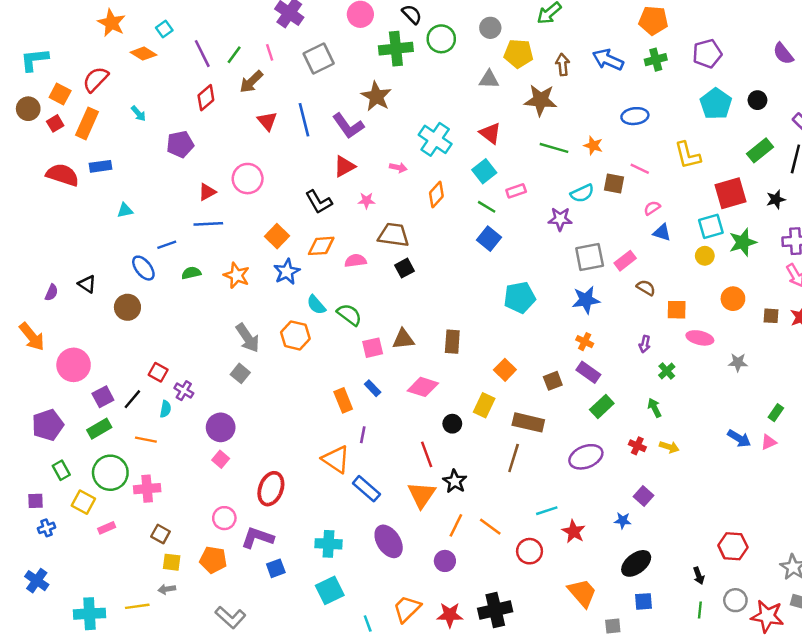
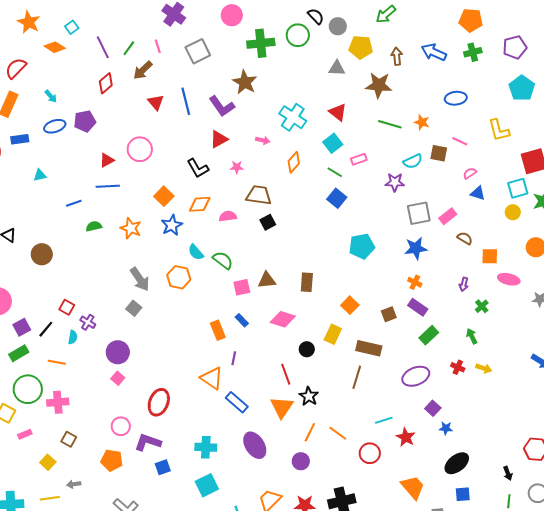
black semicircle: (412, 14) -> (316, 16), moved
blue ellipse: (143, 268) -> (55, 126), moved, turned -70
purple square: (643, 496) -> (433, 408), moved
yellow square: (172, 562) -> (48, 462), moved, turned 35

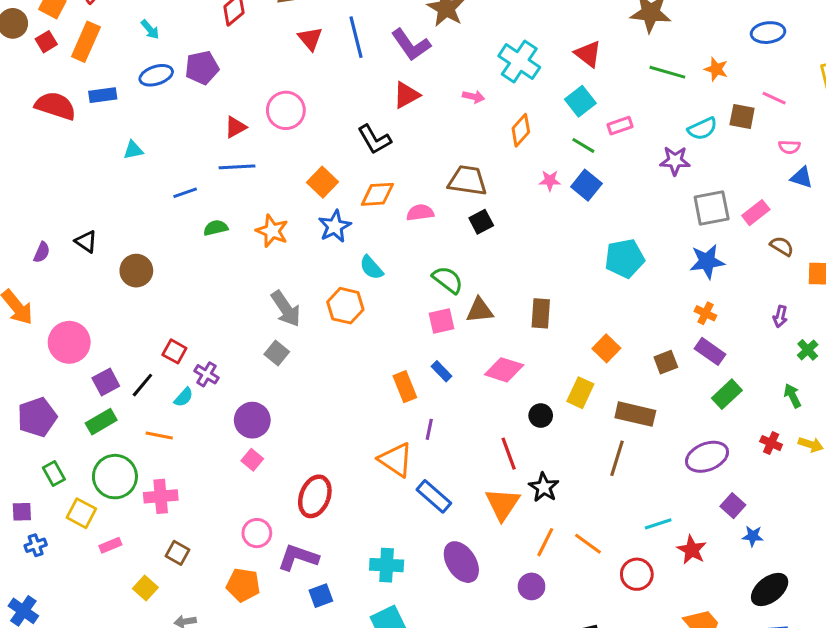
pink star: (237, 167) -> (550, 181), moved
pink semicircle: (470, 173) -> (789, 147), turned -144
green semicircle: (223, 260) -> (448, 280), moved
cyan semicircle: (73, 337) -> (184, 397), turned 32

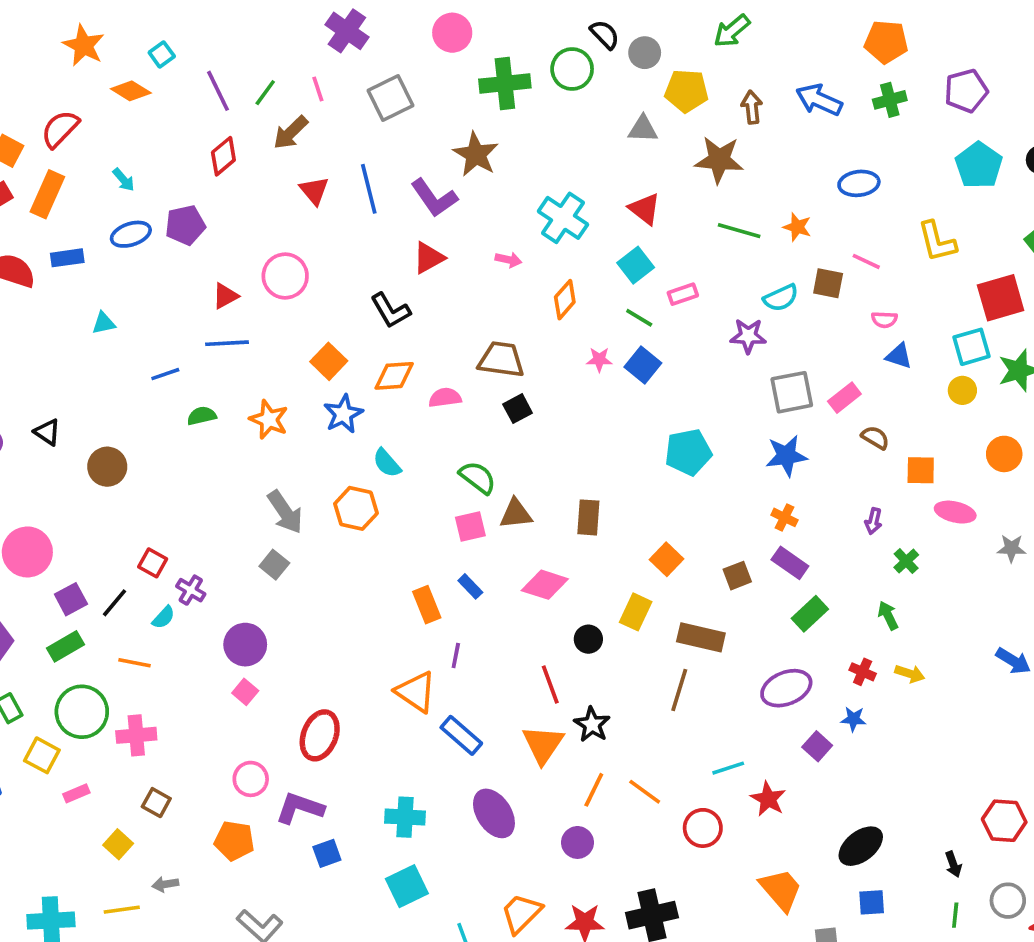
blue star: (753, 536) -> (853, 719), moved

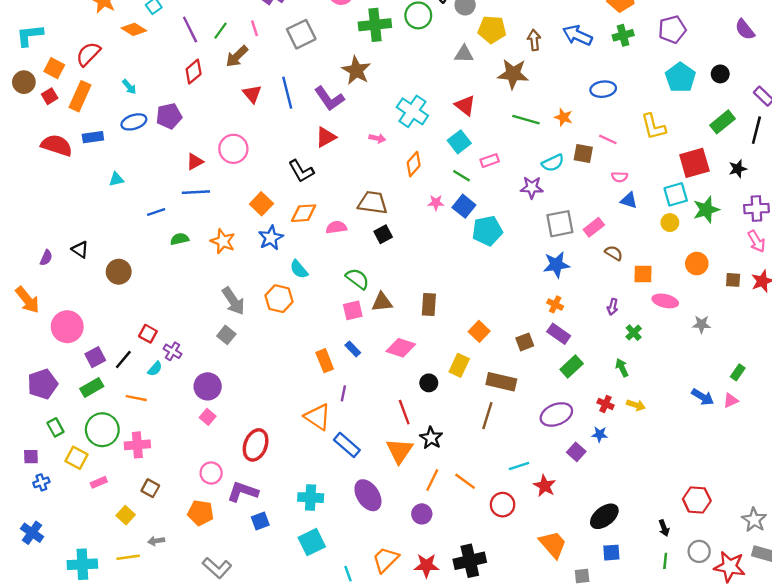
cyan pentagon: (688, 452) -> (487, 231), moved

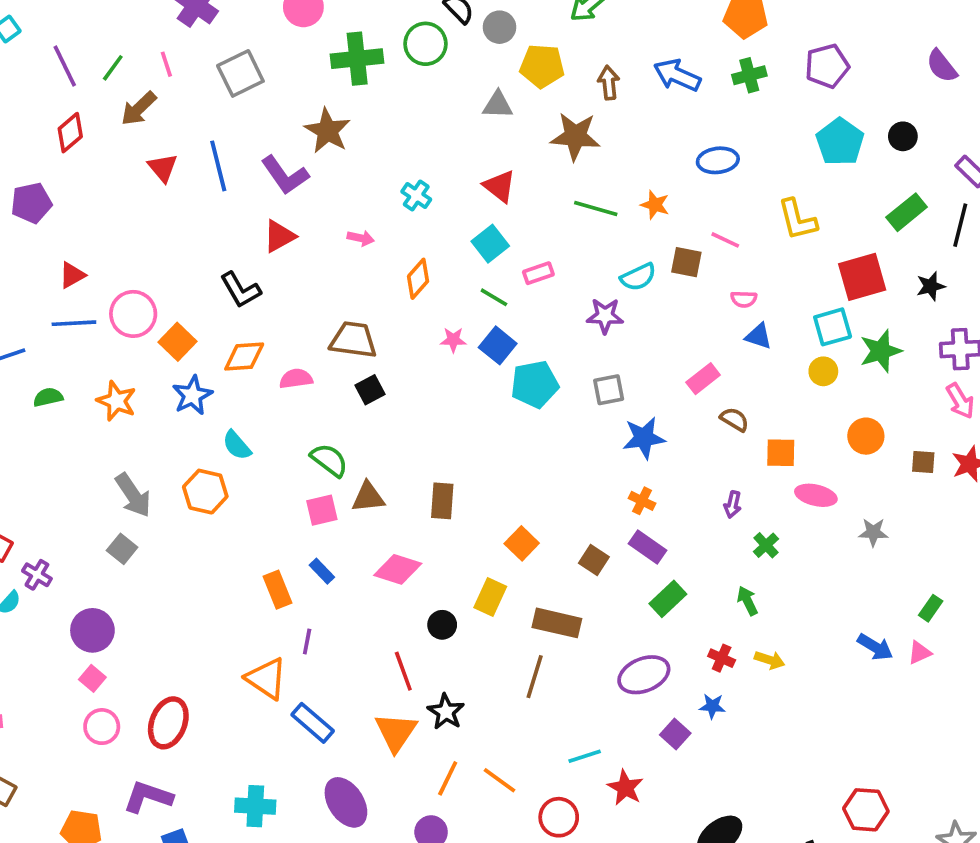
cyan cross: (412, 111) -> (416, 196), size x0.6
pink circle: (233, 149) -> (133, 314), moved
gray square: (560, 224) -> (609, 390), moved, size x0.7
brown square: (525, 342) -> (594, 560), turned -36
pink circle: (211, 473) -> (102, 727), moved

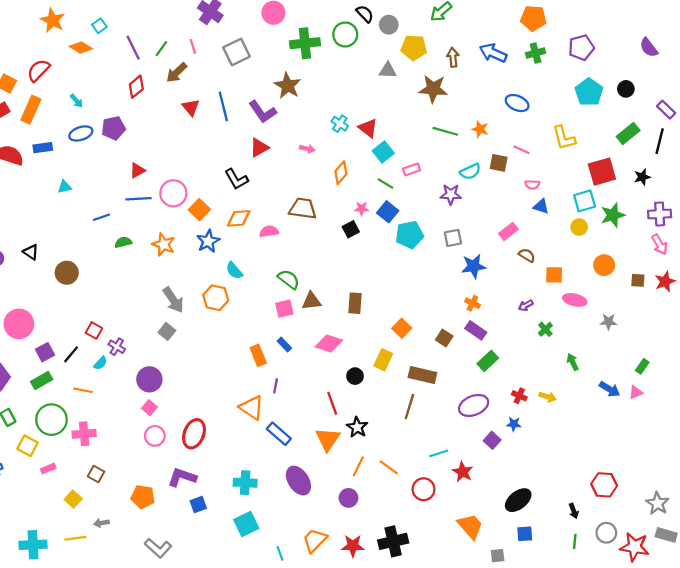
blue ellipse: (718, 160) -> (517, 103), turned 30
red triangle: (500, 186) -> (368, 128), moved
black square: (370, 390) -> (351, 229), moved
purple arrow: (733, 505) -> (526, 305), turned 48
green arrow: (747, 601) -> (573, 362), moved

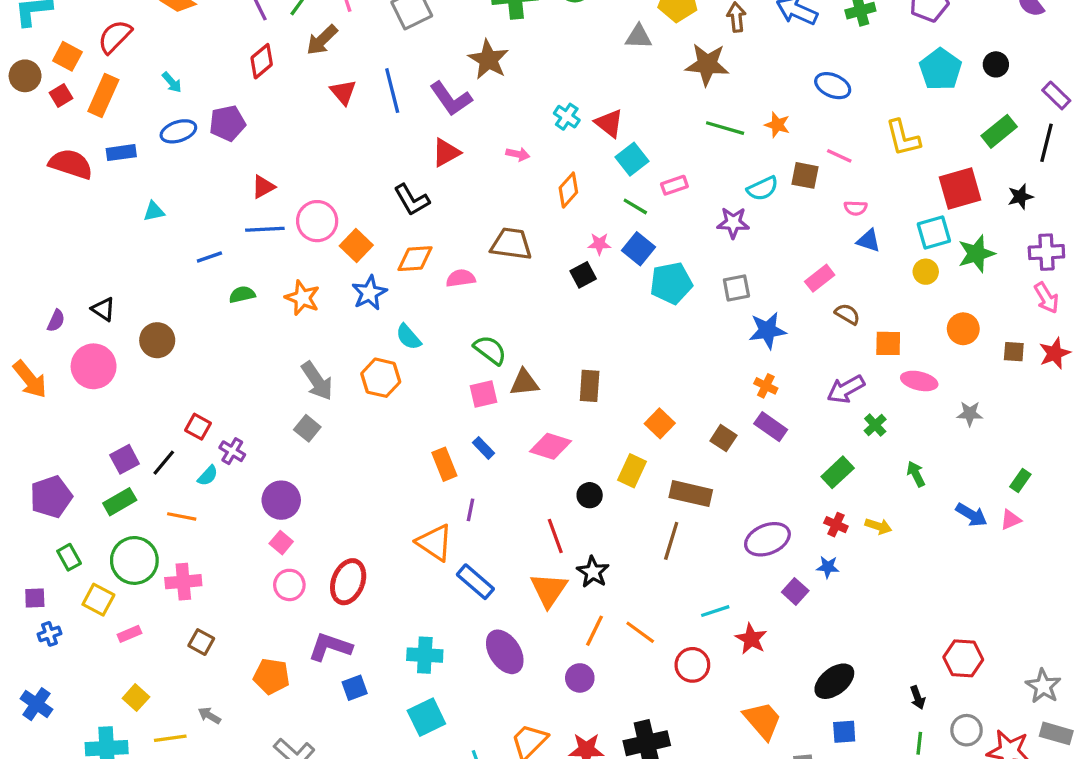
purple arrow: (526, 305) -> (846, 389), size x1.6
pink circle: (19, 324) -> (94, 366), moved
green rectangle: (488, 361) -> (838, 472), moved
yellow square: (73, 499) -> (136, 698), moved
gray arrow: (102, 523) -> (209, 715), turned 40

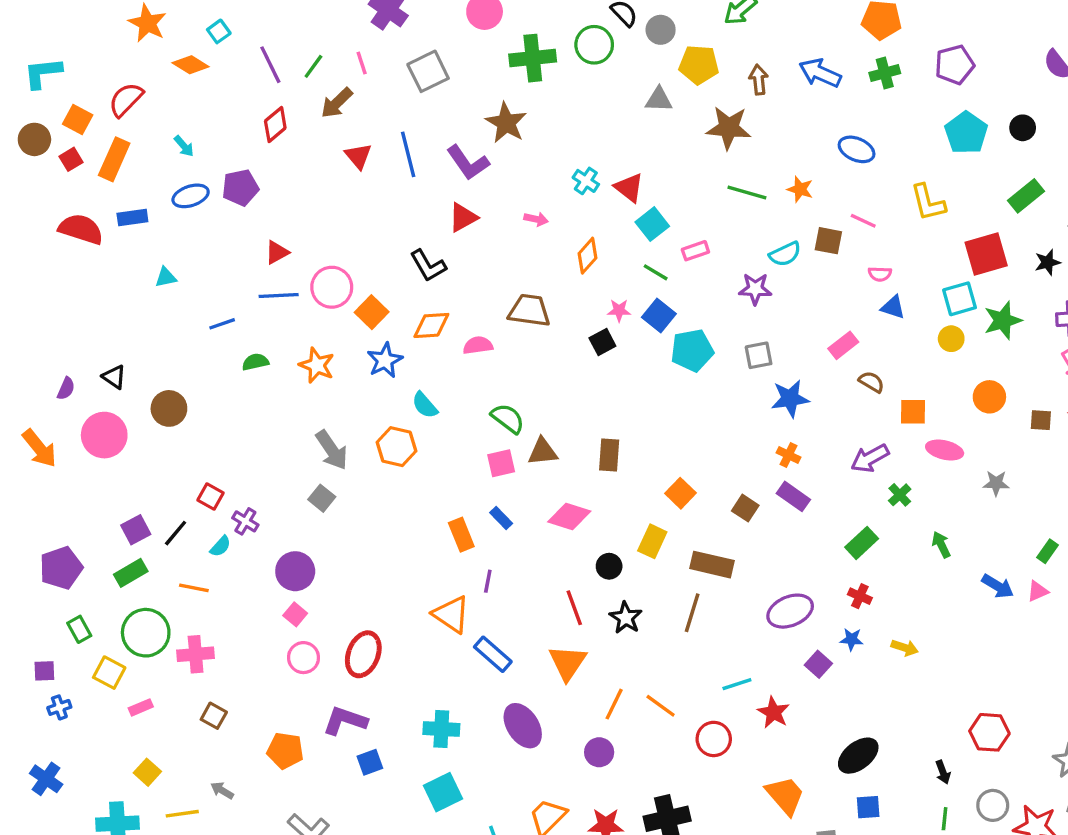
yellow arrow: (878, 526) -> (905, 648), moved
black star: (593, 572) -> (626, 618), moved

